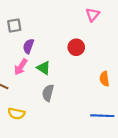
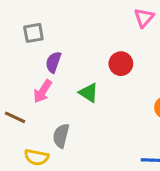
green triangle: (44, 68) -> (89, 93), moved
gray semicircle: (48, 93) -> (61, 136), moved

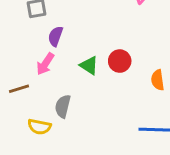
red circle: (121, 64) -> (120, 61), moved
brown line: (15, 117) -> (19, 89), turned -42

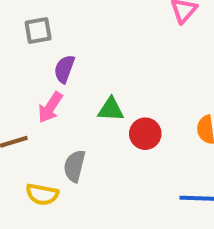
red circle: (120, 61) -> (145, 134), moved
green triangle: (89, 65) -> (111, 109), turned -30

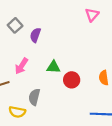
gray square: (38, 31) -> (15, 25), turned -32
purple semicircle: (64, 69) -> (35, 35), moved

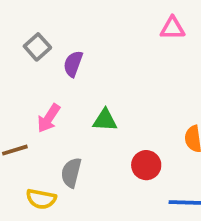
pink triangle: (92, 15) -> (172, 28), turned 48
red circle: (72, 80) -> (146, 165), moved

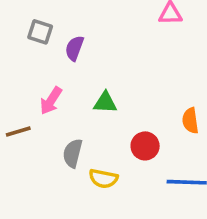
gray square: (37, 47) -> (40, 32), turned -30
yellow semicircle: (41, 199) -> (103, 179), moved

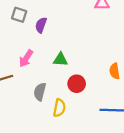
red circle: (145, 146) -> (77, 84), moved
yellow semicircle: (103, 179) -> (59, 108), turned -90

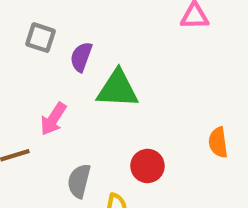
green triangle: (61, 60) -> (118, 89), moved, size x1.5

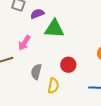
purple semicircle: (81, 57) -> (37, 14), turned 48

